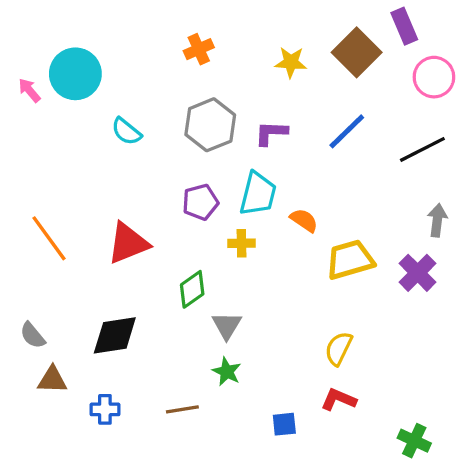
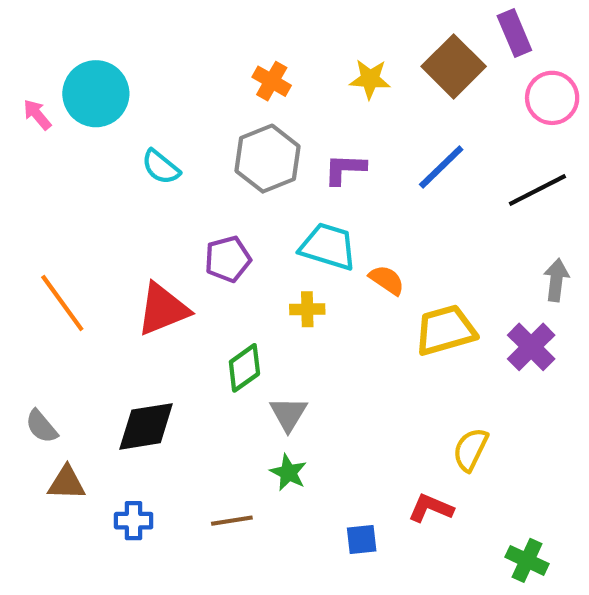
orange cross: (199, 49) -> (272, 81), moved, turned -36
cyan trapezoid: (258, 194) -> (328, 246), turned -87
purple pentagon: (200, 202) -> (228, 259), moved
yellow semicircle: (339, 349) -> (470, 449), moved

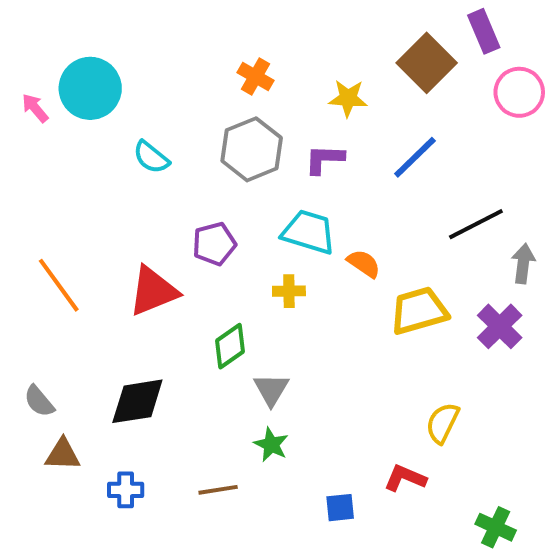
yellow star: (370, 79) -> (348, 98), moved
black line: (537, 190) -> (476, 224), moved

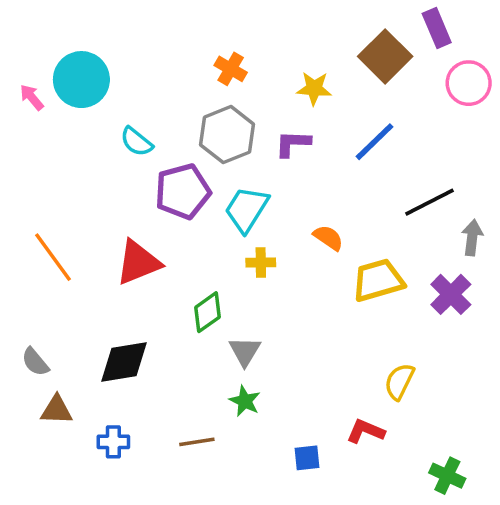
cyan trapezoid: (309, 232) -> (247, 209), moved, turned -75
purple pentagon: (214, 244) -> (183, 191), moved, size x1.4

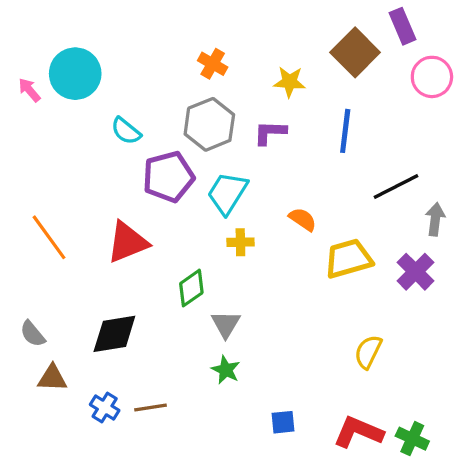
blue line: (374, 142) -> (345, 131), turned -39
red L-shape: (366, 431) -> (358, 432), moved, size x1.4
blue cross: (113, 442) -> (105, 407), turned 32
brown line: (197, 442) -> (150, 407), moved

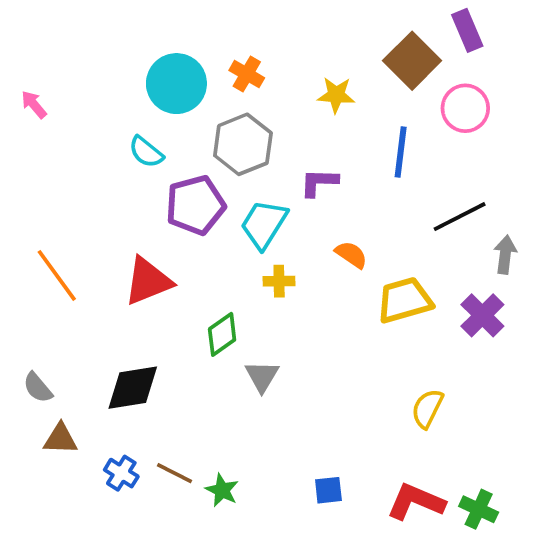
cyan circle: (75, 74) -> (176, 84), moved
pink circle: (432, 77) -> (465, 108), moved
purple L-shape: (270, 133) -> (319, 182), moved
green star: (226, 370) -> (222, 490), moved
brown line: (150, 407) -> (175, 473), turned 36

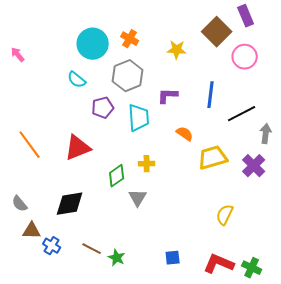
blue line: (401, 152) -> (211, 95), moved
purple pentagon: (195, 205) -> (103, 108), size x0.7
cyan trapezoid: (264, 224) -> (139, 118), turned 144
yellow cross: (279, 281) -> (147, 164), moved
blue cross: (121, 473) -> (52, 246), moved

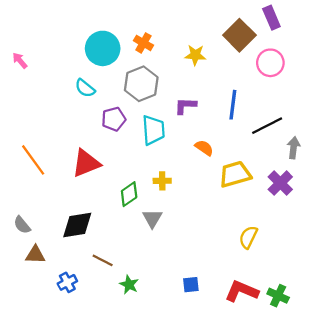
blue cross: (52, 246) -> (67, 282), moved, turned 30
brown line: (92, 249) -> (103, 260), moved

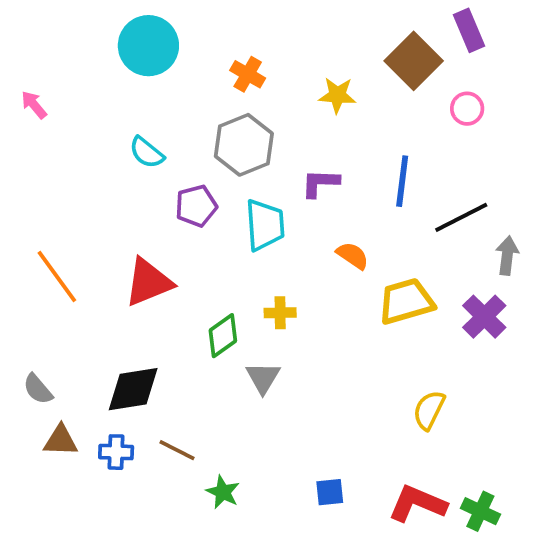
cyan circle: (103, 48) -> (148, 46), moved
pink circle: (270, 63) -> (467, 109), size x0.7
blue cross: (67, 282) -> (116, 452), moved, turned 30

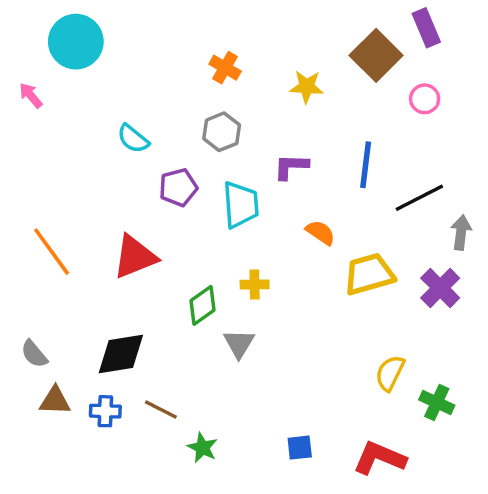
cyan circle: (148, 46) -> (76, 42), moved
gray hexagon: (244, 145) -> (222, 132), size x0.7
green cross: (480, 511) -> (437, 402), moved

